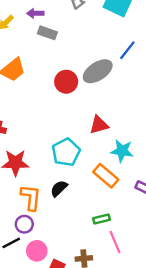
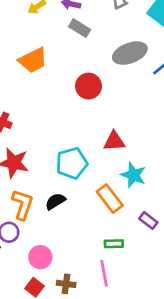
gray ellipse: (98, 71) -> (130, 53), moved
green rectangle: (102, 219) -> (114, 244), moved
pink circle: (37, 251) -> (40, 257), moved

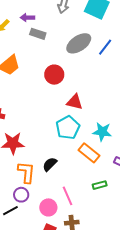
red triangle: (114, 141) -> (75, 102), moved, turned 30
cyan pentagon: (72, 163) -> (68, 128), moved
pink line: (104, 273) -> (67, 196), moved

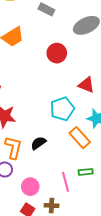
red triangle: (75, 102) -> (86, 85), moved
pink line: (67, 196) -> (65, 182), moved

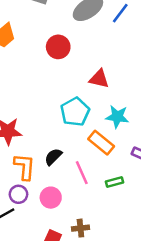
pink line: (65, 182) -> (82, 173), moved
pink circle: (30, 187) -> (51, 198), moved

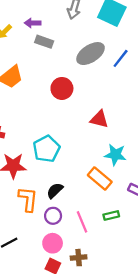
cyan pentagon: (75, 112) -> (46, 149), moved
pink line: (82, 173) -> (82, 222), moved
purple circle: (18, 194) -> (53, 216), moved
pink circle: (51, 198) -> (53, 243), moved

